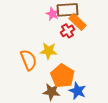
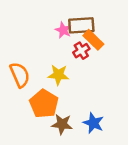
orange semicircle: (28, 60) -> (20, 75), moved
orange pentagon: (62, 76) -> (44, 104), moved

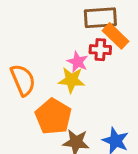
pink star: (63, 30) -> (78, 62), moved
red cross: (81, 51) -> (100, 50), turned 35

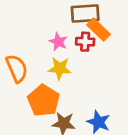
pink star: (78, 62) -> (58, 42), moved

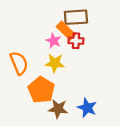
orange rectangle: (98, 30) -> (66, 31), moved

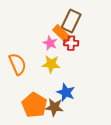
brown rectangle: (76, 17) -> (71, 21), turned -60
orange pentagon: (41, 90) -> (34, 105), moved
blue star: (87, 108) -> (66, 92), moved

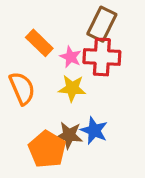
orange rectangle: (62, 34) -> (39, 43), moved
red cross: (71, 43) -> (102, 57), size x1.6
brown star: (54, 107) -> (69, 135), moved

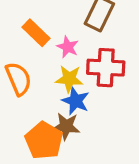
red cross: (102, 57) -> (106, 68), moved
blue star: (94, 131) -> (76, 101), moved

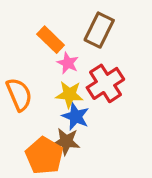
orange rectangle: (36, 33) -> (51, 40), moved
red cross: (106, 68) -> (105, 83), turned -36

